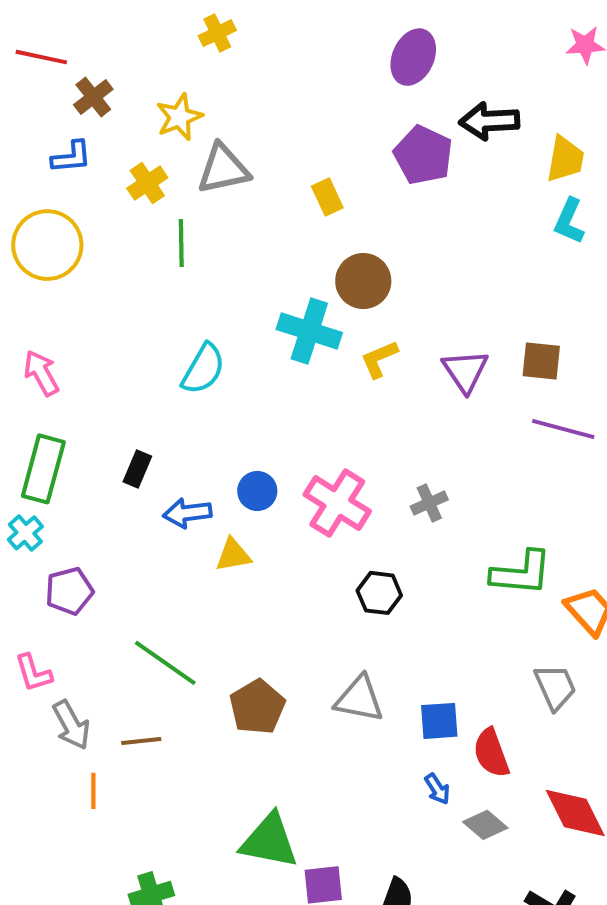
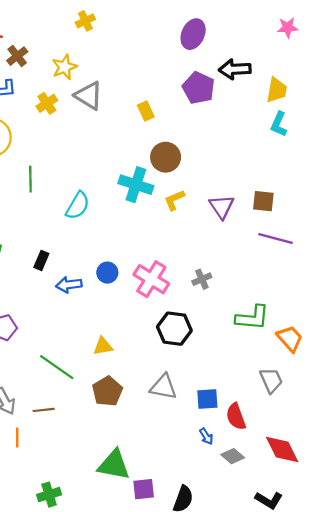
gray triangle: (223, 169) -> (89, 96), turned 44
green line: (181, 243) -> (30, 179), moved
yellow triangle: (233, 555) -> (103, 346), moved
black hexagon: (379, 593) -> (174, 329), size x1.4

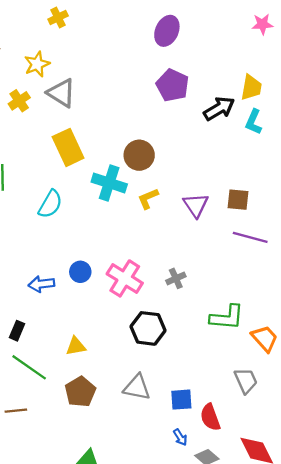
black arrow: (235, 69) -> (219, 109), moved, turned 152
yellow rectangle: (146, 111) -> (68, 147), moved, size x1.8
black rectangle: (41, 260) -> (17, 331), moved

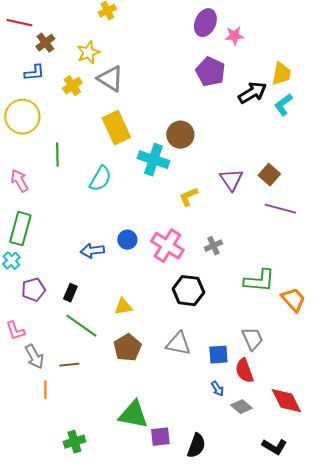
pink star: (262, 24) -> (234, 36), moved
cyan L-shape: (254, 122) -> (283, 105), turned 30
yellow L-shape: (148, 199) -> (188, 197), moved
brown square: (238, 200) -> (269, 175), turned 35
gray trapezoid: (246, 381) -> (252, 339), moved

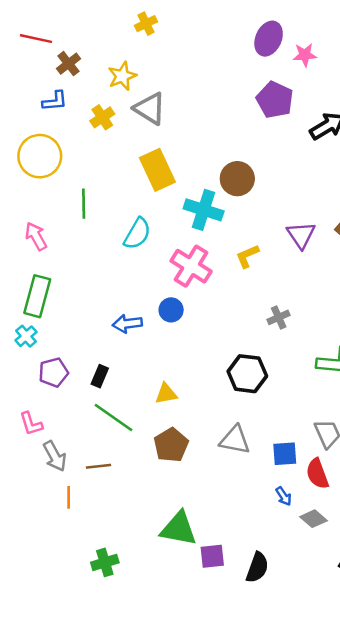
pink cross: (167, 246) -> (191, 266), moved

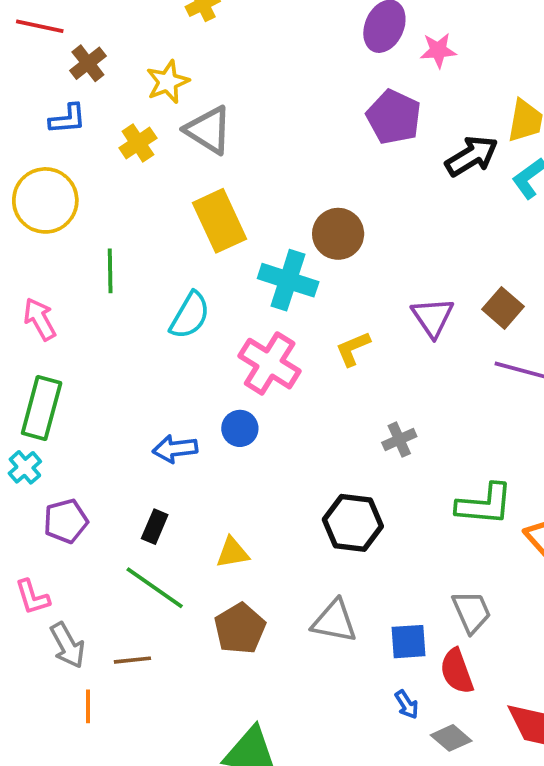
black rectangle: (100, 376) -> (155, 527), moved

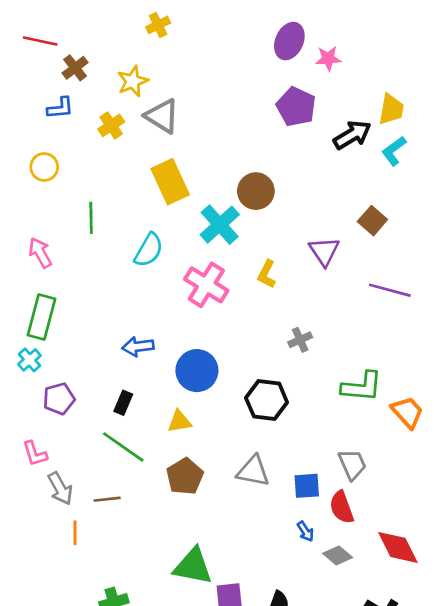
yellow circle: (45, 200) -> (44, 167), size x0.6
cyan cross: (288, 280) -> (220, 225), turned 30
brown square: (503, 308) -> (372, 221), moved
yellow L-shape: (353, 349) -> (267, 274), turned -40
blue circle: (240, 428) -> (197, 371), moved, size x1.6

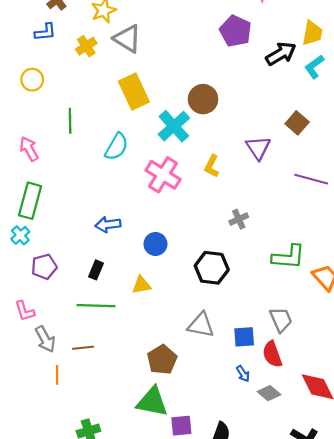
blue circle: (197, 371) -> (155, 244), size x0.7
green line: (123, 447) -> (96, 306), turned -33
brown pentagon: (185, 476) -> (162, 360), moved

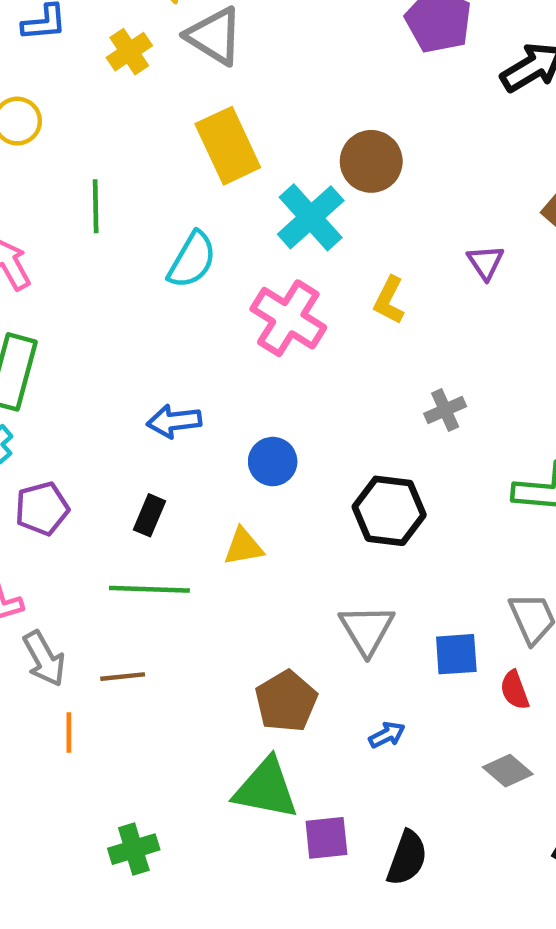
purple triangle: (258, 148) -> (485, 262), size x0.7
gray triangle: (201, 325) -> (367, 630), turned 48
red semicircle: (272, 354) -> (515, 690), size x0.7
blue arrow: (243, 374) -> (387, 735), moved, turned -84

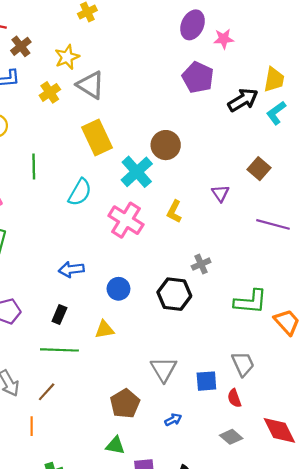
black hexagon: (389, 511) -> (174, 294), moved
brown line: (123, 677) -> (47, 392), turned -42
orange line: (69, 733) -> (32, 426), moved
green triangle: (266, 789) -> (115, 445), size x0.6

